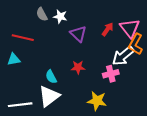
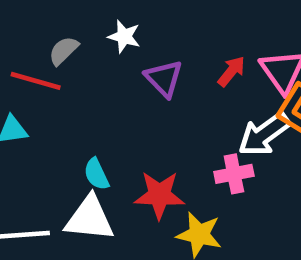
gray semicircle: (42, 14) -> (64, 51), moved, turned 72
red star: (78, 67) -> (159, 195), moved, size x1.5
white triangle: (49, 96) -> (89, 218), turned 40

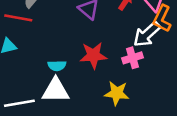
cyan semicircle: (96, 174) -> (57, 66), turned -60
red star: (159, 195) -> (93, 55), moved

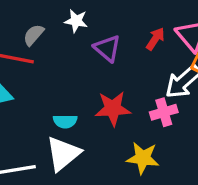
white triangle: (56, 90) -> (63, 154), turned -40

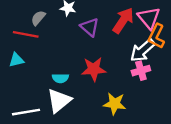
red arrow: (155, 39) -> (123, 20), size x1.6
pink cross: (164, 112) -> (141, 71), moved

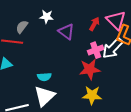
red arrow: (123, 20) -> (94, 24), size x0.6
red star: (94, 69) -> (90, 69), moved
pink cross: (141, 71) -> (96, 50), moved

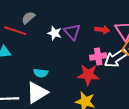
white star: (47, 17) -> (55, 33), moved
red arrow: (94, 24) -> (102, 30), turned 56

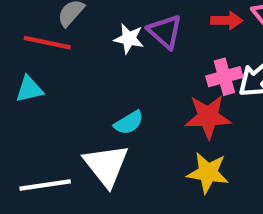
cyan semicircle: (41, 73) -> (129, 123), moved, turned -32
white triangle: (37, 93) -> (106, 165), turned -30

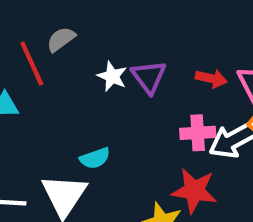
red line: (47, 43) -> (32, 64), turned 42
red star: (208, 117) -> (194, 191), moved

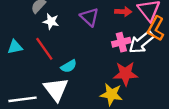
red line: (32, 64) -> (44, 49), moved
white star: (112, 76) -> (51, 21), moved

